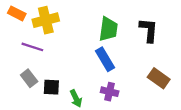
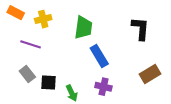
yellow cross: (46, 20) -> (43, 19), size x0.7
green trapezoid: (108, 29) -> (83, 27), moved
brown rectangle: (159, 78) -> (150, 74), turned -66

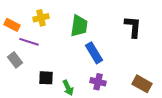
orange rectangle: (16, 13) -> (12, 25), moved
gray rectangle: (27, 74) -> (15, 60), moved
brown rectangle: (150, 74) -> (142, 84), moved, turned 60

